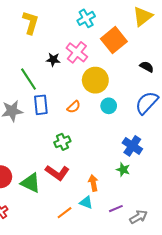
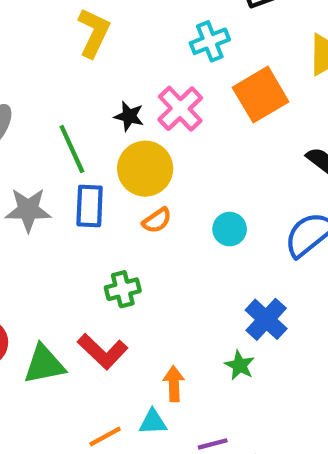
yellow circle: (95, 80) -> (145, 169), moved
green triangle: (31, 183) -> (44, 364), turned -45
cyan triangle: (86, 202) -> (153, 422), turned -32

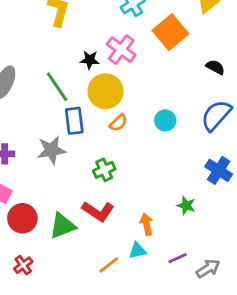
gray star: (28, 210) -> (51, 150), moved
blue cross: (266, 319) -> (219, 170), moved

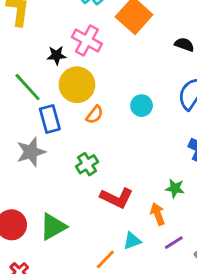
red L-shape: (98, 211) -> (117, 198), moved
orange arrow: (147, 224) -> (158, 214), moved

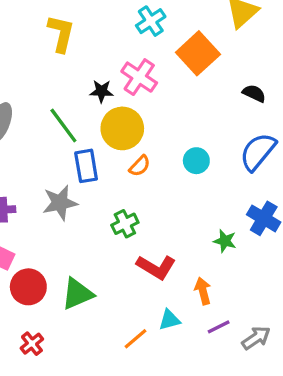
green star: (175, 188) -> (225, 241), moved

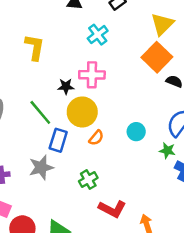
orange square: (198, 53) -> (157, 57), moved
pink cross: (139, 77) -> (92, 75), turned -30
blue rectangle: (86, 166) -> (58, 140), turned 30
green star: (225, 241) -> (167, 151), moved

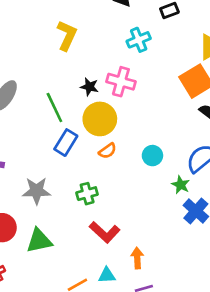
gray star: (41, 167) -> (37, 191), moved

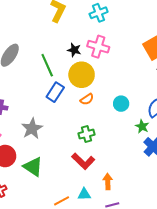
cyan cross: (139, 40) -> (99, 13), moved
gray star: (37, 191) -> (32, 128), turned -30
green cross: (87, 194) -> (87, 134), moved
green triangle: (39, 241) -> (33, 167), turned 45

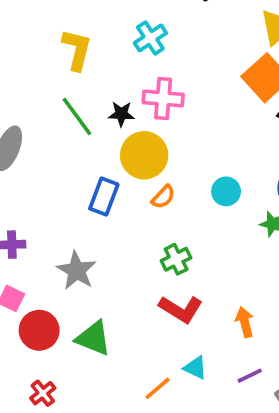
green line: (47, 65) -> (77, 116), moved
orange arrow: (108, 182) -> (245, 322), moved
cyan triangle: (84, 194) -> (195, 368), turned 40

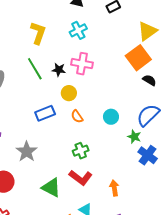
yellow circle: (144, 155) -> (69, 93), size x0.6
blue rectangle: (104, 197) -> (45, 113), turned 42
orange semicircle: (163, 197) -> (77, 116), turned 96
green triangle: (93, 338) -> (51, 187), moved

